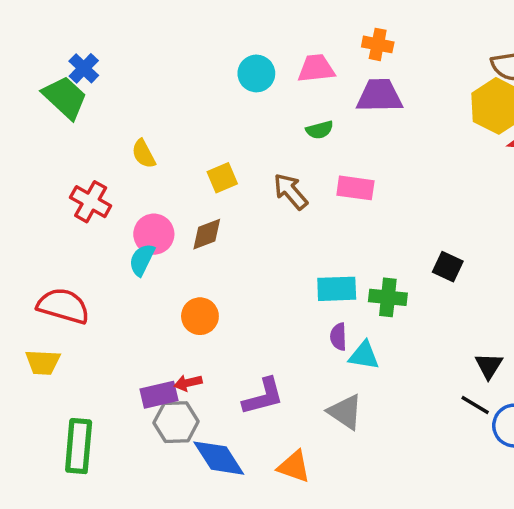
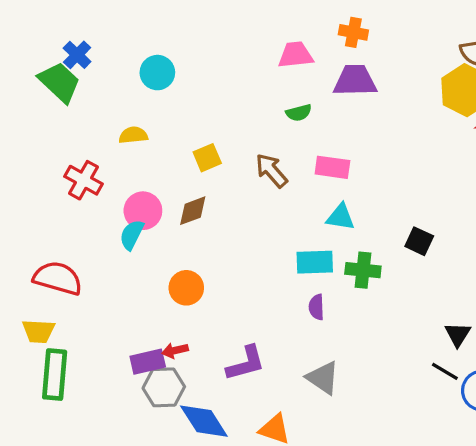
cyan circle: (256, 73) -> (157, 73), moved
yellow semicircle: (144, 154) -> (133, 135), turned 112
cyan triangle: (364, 355) -> (341, 217), moved
green rectangle: (79, 446) -> (55, 375), moved

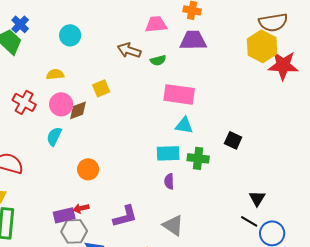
pink rectangle: (332, 167) -> (179, 94), size x1.4
brown arrow: (271, 171) -> (129, 50), moved, turned -30
pink circle: (143, 211) -> (61, 104), moved
brown diamond: (193, 211) -> (78, 110), moved

